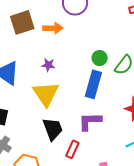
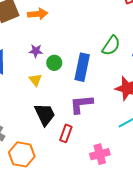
green circle: (100, 58) -> (54, 63), moved
yellow triangle: (46, 94) -> (35, 80), size x0.5

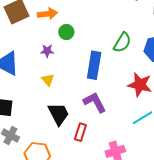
green circle: (54, 63) -> (66, 32), moved
purple L-shape: (81, 104) -> (95, 102), turned 70

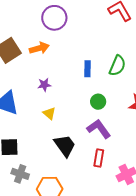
green circle: (66, 32) -> (98, 102), moved
blue rectangle: (94, 65) -> (88, 69), moved, size x0.6
red rectangle: (80, 132) -> (99, 158), moved

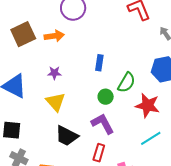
green semicircle: (117, 66) -> (126, 83), moved
yellow triangle: (49, 113) -> (56, 102), size x1.5
black trapezoid: (65, 146) -> (67, 136), turned 145

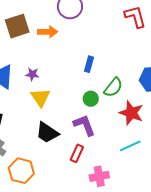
purple star: (54, 73) -> (32, 74), moved

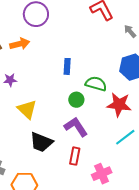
purple star: (32, 74) -> (10, 80), moved
green semicircle: (113, 87) -> (96, 84), turned -100

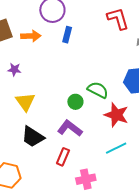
blue rectangle: (67, 66) -> (67, 35), moved
purple L-shape: (76, 127) -> (70, 128), turned -30

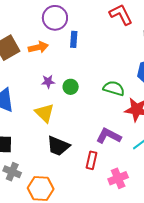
purple star: (14, 70) -> (48, 82), moved
green circle: (75, 102) -> (71, 87), moved
purple L-shape: (70, 128) -> (109, 136), moved

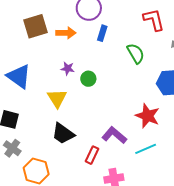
green semicircle: (114, 88) -> (136, 53), moved, turned 30

